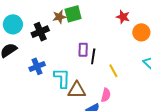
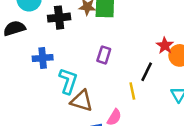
red star: (123, 17) -> (165, 46), moved
black line: (93, 56) -> (147, 72), moved

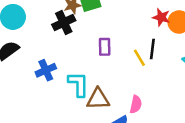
black cross: (59, 18) -> (64, 22), moved
yellow line: (132, 91) -> (139, 58), moved

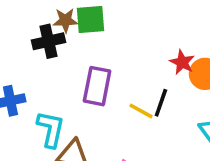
purple rectangle: (105, 47) -> (97, 86), size x1.5
yellow line: (139, 58) -> (141, 111), turned -42

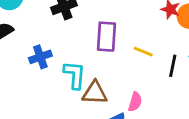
black line: (161, 103) -> (173, 66), moved

